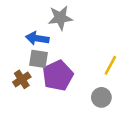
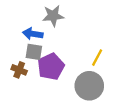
brown cross: (22, 79) -> (19, 70), turned -35
gray circle: (101, 97) -> (89, 86), size x1.6

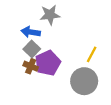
gray square: (34, 52) -> (32, 49), turned 35
brown cross: (19, 70) -> (31, 66), moved

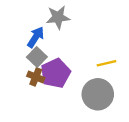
blue arrow: (31, 32) -> (36, 37), turned 114
yellow line: (92, 54) -> (106, 63), turned 49

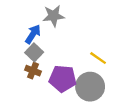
yellow line: (106, 63) -> (98, 58), turned 48
purple pentagon: (56, 73) -> (63, 79), moved, turned 30

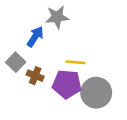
gray square: (34, 52) -> (16, 62), moved
yellow line: (98, 58) -> (75, 62), moved, turned -30

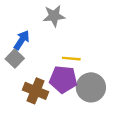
blue arrow: (35, 37) -> (22, 40), moved
brown cross: (35, 76) -> (36, 91), moved, size x1.5

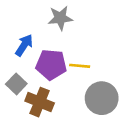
gray square: (15, 59) -> (16, 84), moved
purple pentagon: (63, 79) -> (51, 65), moved

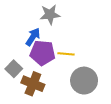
blue arrow: (24, 45) -> (33, 37), moved

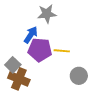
gray circle: (84, 81) -> (79, 76), size x0.7
brown cross: (33, 84) -> (19, 79), moved

